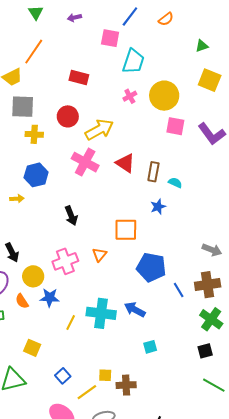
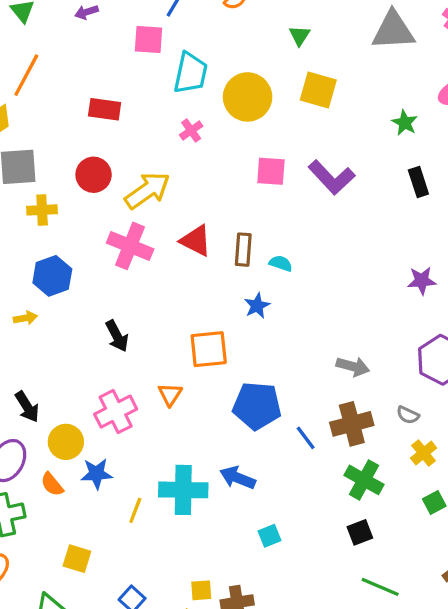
green triangle: (202, 46) -> (300, 36), turned -32
yellow circle: (164, 96) -> (248, 97), moved

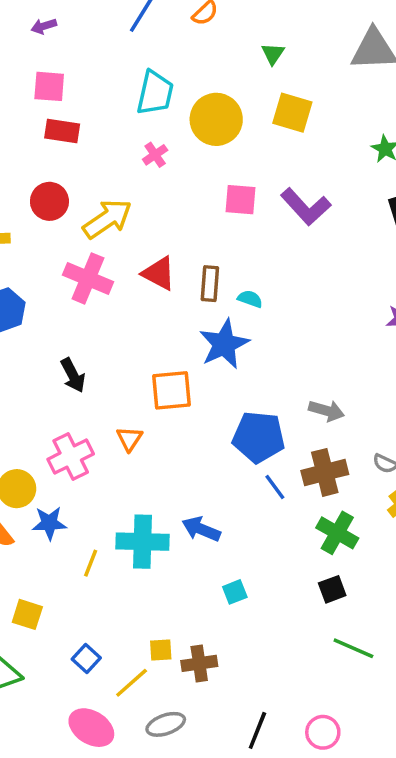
pink square: (148, 39) -> (49, 86), moved
blue star: (257, 306) -> (224, 344), size x1.8
blue pentagon: (257, 406) -> (259, 437), moved

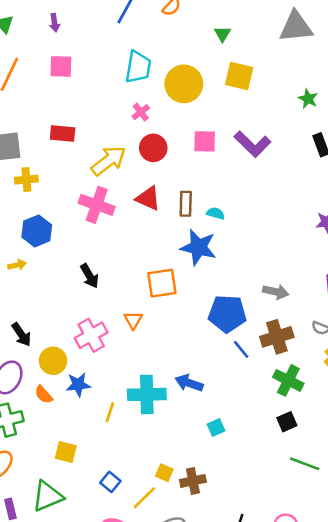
purple arrow: (44, 26) -> (55, 23), turned -78
red rectangle: (62, 131) -> (63, 134), moved
red circle: (49, 201) -> (153, 148), moved
blue star: (224, 344) -> (198, 247), turned -30
yellow square: (161, 650) -> (164, 473), turned 30

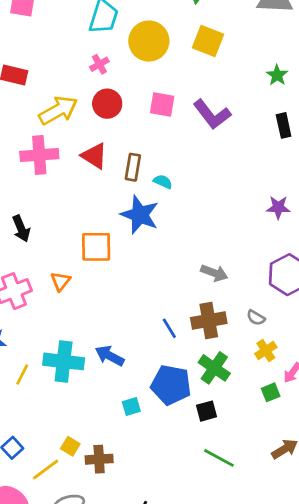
pink cross: (97, 205) -> (39, 155), turned -32
blue pentagon: (227, 314) -> (171, 385), moved

